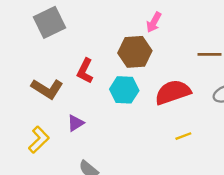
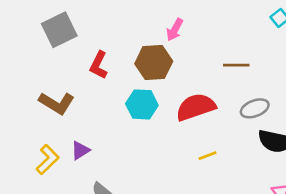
red L-shape: (85, 71) -> (99, 65), moved
purple triangle: (76, 123) -> (80, 150), moved

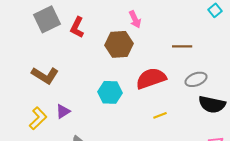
pink arrow: (175, 30) -> (135, 19), turned -54
red L-shape: (99, 65) -> (77, 27), moved
cyan hexagon: (142, 104) -> (110, 92), moved

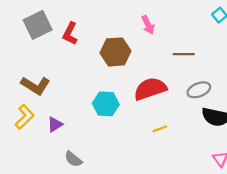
pink arrow: (135, 19) -> (148, 25), moved
yellow L-shape: (38, 118) -> (25, 117), moved

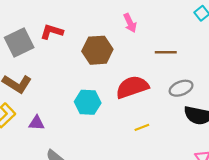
gray square: (38, 25) -> (19, 43), moved
red L-shape: (70, 34) -> (52, 32), turned 80
purple triangle: (55, 124) -> (37, 123), turned 35

